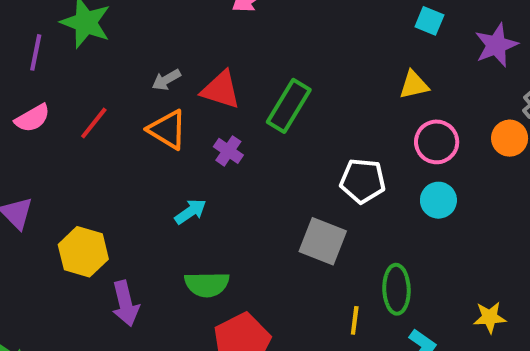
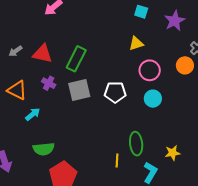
orange triangle: (167, 130) -> (17, 90), moved
gray square: (323, 241) -> (79, 90), moved, turned -30
yellow star: (490, 317) -> (173, 153), moved

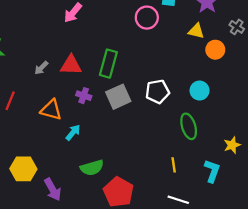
yellow triangle: (136, 43) -> (196, 31), moved, turned 42
orange circle: (185, 65) -> (215, 50), moved
pink circle: (150, 70) -> (147, 18), moved
green ellipse: (136, 144) -> (189, 126), moved

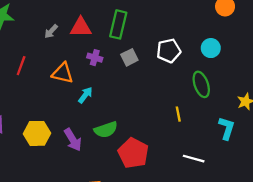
gray square: (118, 97) -> (129, 57), size x0.7
yellow line: (174, 165) -> (178, 114), moved
purple arrow: (53, 189) -> (73, 140), moved

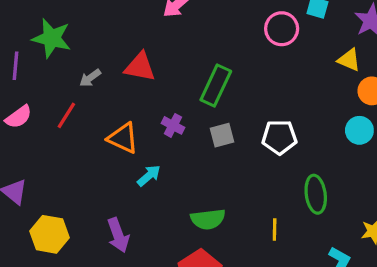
red triangle: (81, 27) -> (140, 67), moved
gray arrow: (51, 31) -> (90, 78), moved
cyan circle: (211, 48) -> (359, 130), moved
green semicircle: (106, 130) -> (208, 219), moved
yellow hexagon: (37, 133) -> (50, 234), moved

